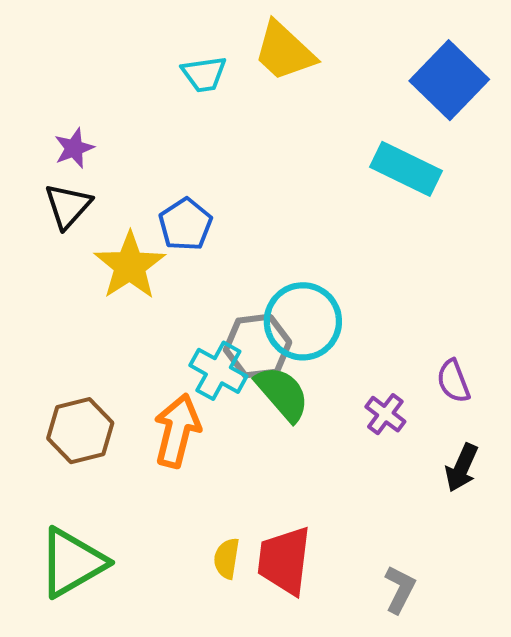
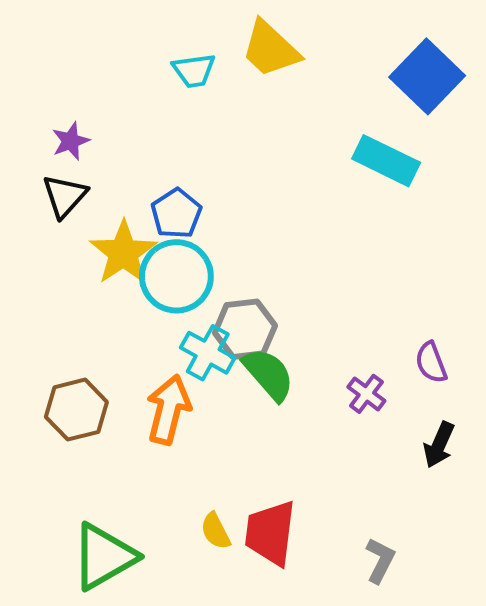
cyan circle: (303, 321) -> (176, 276), moved
yellow semicircle: (227, 558) -> (216, 531), turned -36
green triangle: (72, 563) -> (104, 557), moved

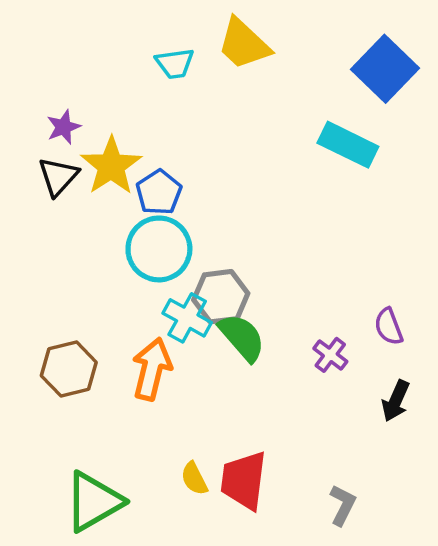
yellow star: (123, 253) -> (111, 166), moved

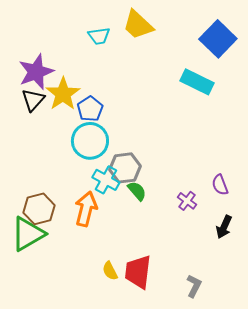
purple star: (64, 127) -> (36, 72), size x1.8
green semicircle: (242, 337) -> (137, 191), size x0.7
green triangle: (94, 502) -> (28, 234), moved

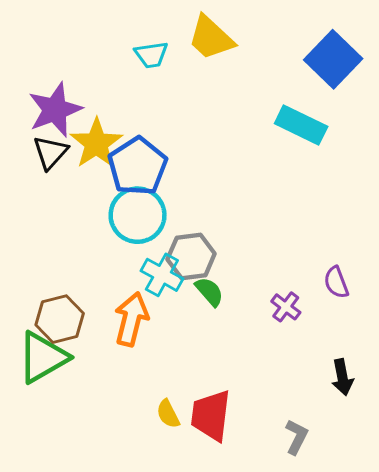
blue pentagon: (90, 109) -> (138, 166), size x1.5
black arrow: (224, 227) -> (342, 377), moved, turned -35

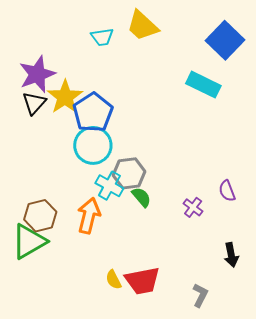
red trapezoid: (211, 415) -> (142, 281), turned -108

